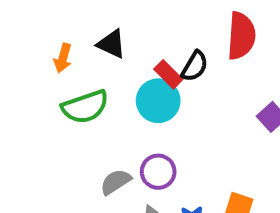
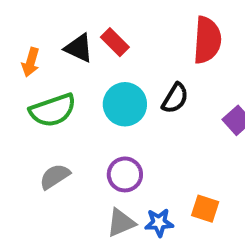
black semicircle: (195, 66) -> (175, 98), moved
red rectangle: (168, 74) -> (115, 42), moved
gray semicircle: (116, 182) -> (55, 176), moved

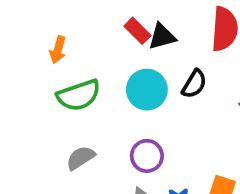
black triangle: (79, 48) -> (162, 37), moved, turned -40

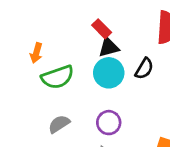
black triangle: (162, 37) -> (109, 47), moved
orange arrow: (58, 50) -> (36, 53), moved

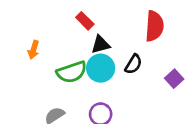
red rectangle: (102, 29) -> (85, 21), moved
green semicircle: (58, 77) -> (72, 72), moved

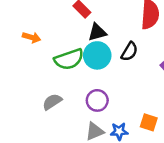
orange arrow: (34, 50) -> (32, 37), turned -90

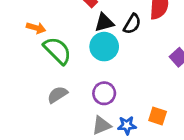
black semicircle: (129, 52) -> (132, 24), moved
green semicircle: (69, 59) -> (57, 51), moved, turned -116

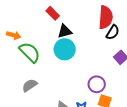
black semicircle: (132, 24) -> (113, 32), moved
purple circle: (104, 93) -> (97, 84), moved

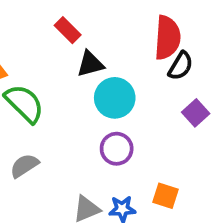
cyan circle: (65, 49) -> (115, 98), moved
purple circle: (97, 84) -> (117, 149), moved

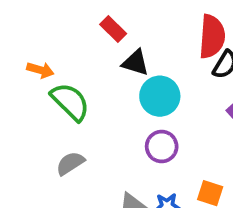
black triangle: (90, 64) -> (136, 63), turned 32

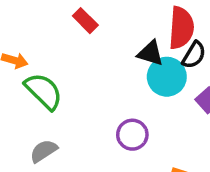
black triangle: (136, 63) -> (150, 53), moved
cyan circle: (160, 96) -> (167, 77), moved

